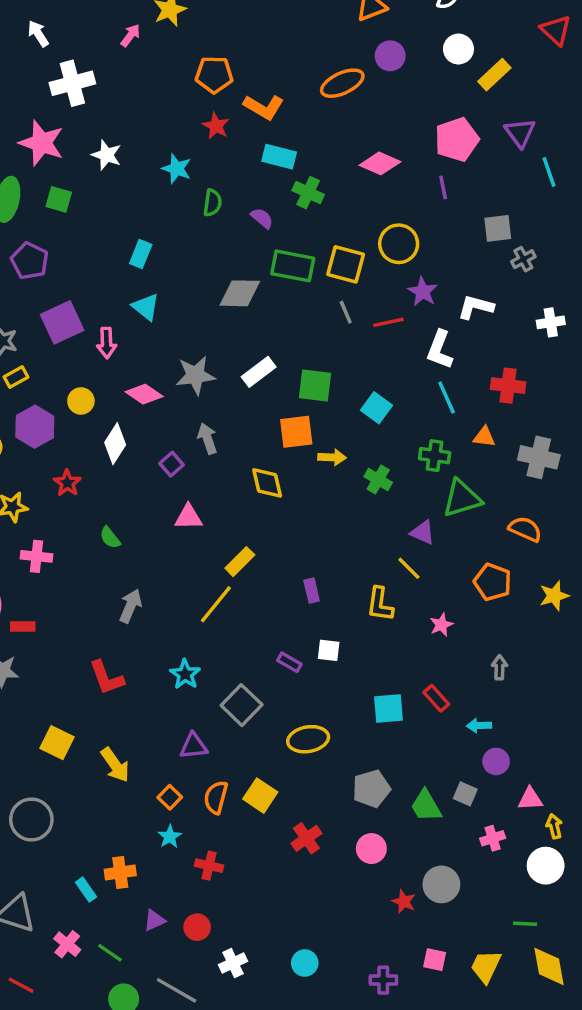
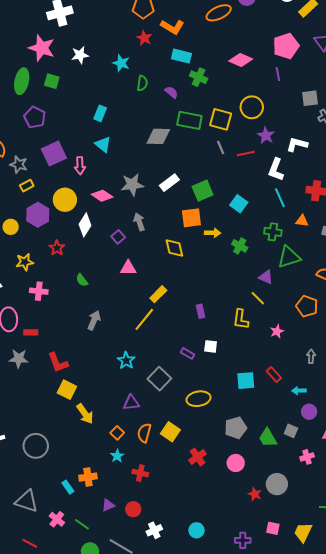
white star: (107, 155) -> (80, 55), turned -30
green square: (315, 386) -> (203, 191), turned -30
yellow circle: (81, 401) -> (65, 200), size x1.5
red L-shape: (107, 678) -> (58, 362), moved
yellow square: (57, 743) -> (67, 390), moved

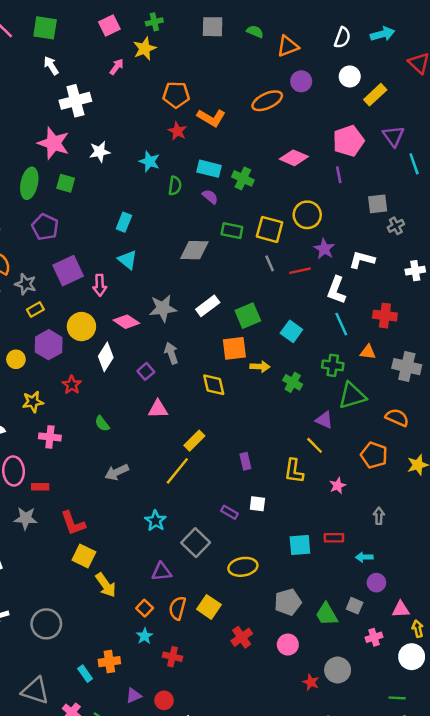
cyan rectangle: (181, 56) -> (209, 169), moved
green rectangle: (189, 120) -> (232, 231), size x0.7
gray arrow: (94, 320) -> (117, 472), turned -138
red rectangle: (274, 375) -> (334, 538), turned -49

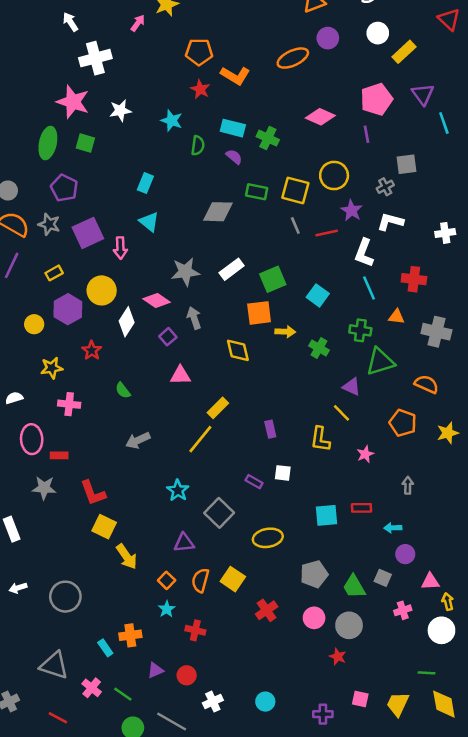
gray cross: (396, 226) -> (385, 187), moved
gray star: (26, 284) -> (49, 224), moved
pink diamond: (126, 322) -> (157, 300), moved
gray circle: (338, 670) -> (349, 625), moved

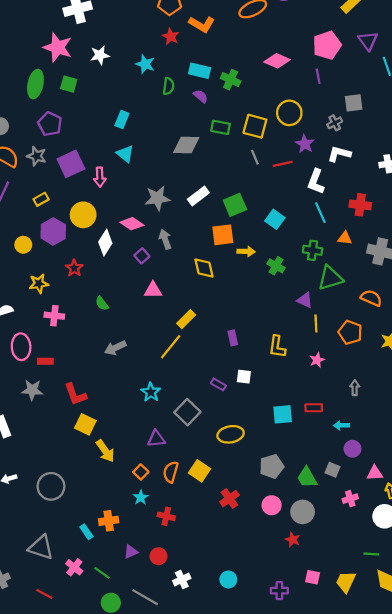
yellow line: (342, 413) -> (316, 323), moved, turned 42

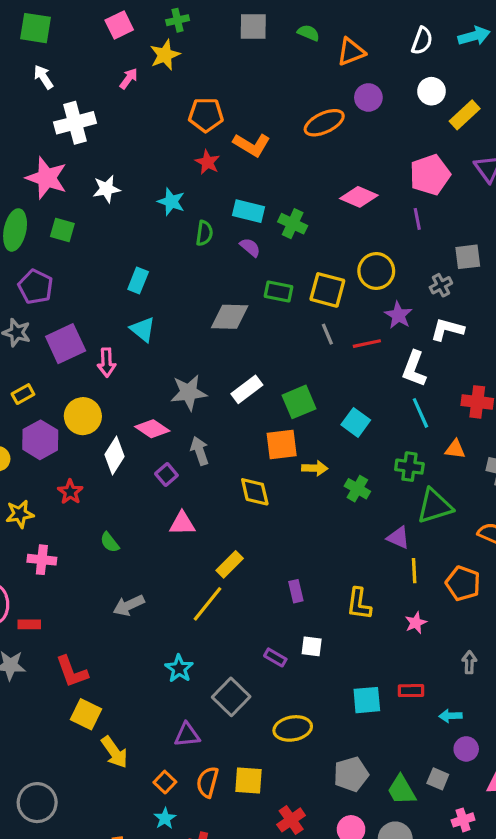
yellow square: (200, 471) -> (249, 781), turned -30

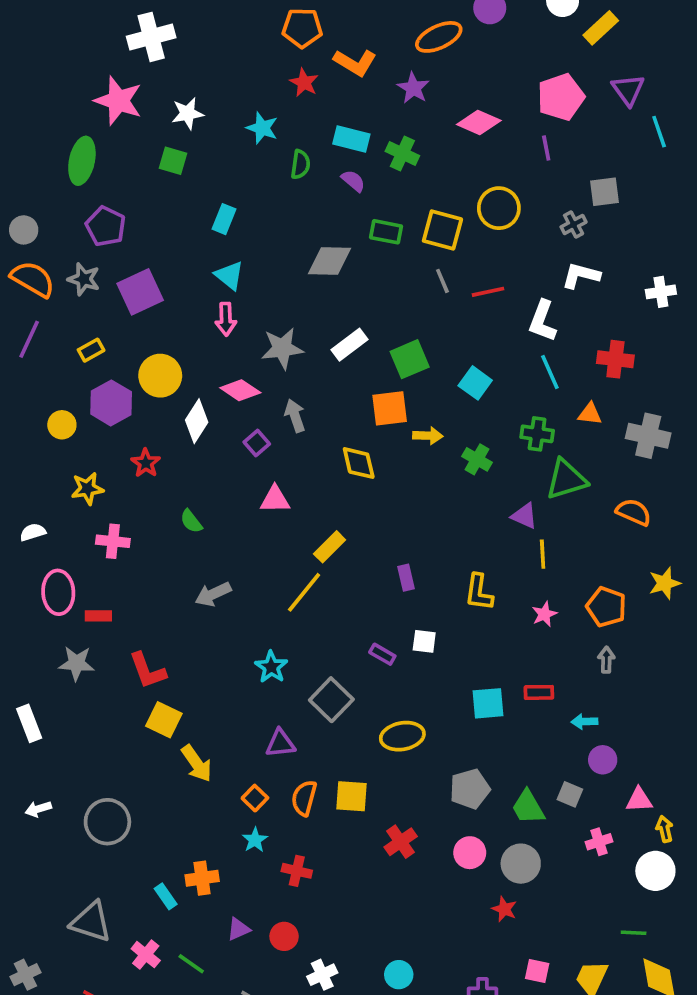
green square: (62, 230) -> (173, 161), moved
purple star: (398, 315) -> (413, 88), moved
pink arrow: (107, 362) -> (226, 319), moved
orange pentagon: (463, 583) -> (606, 607), moved

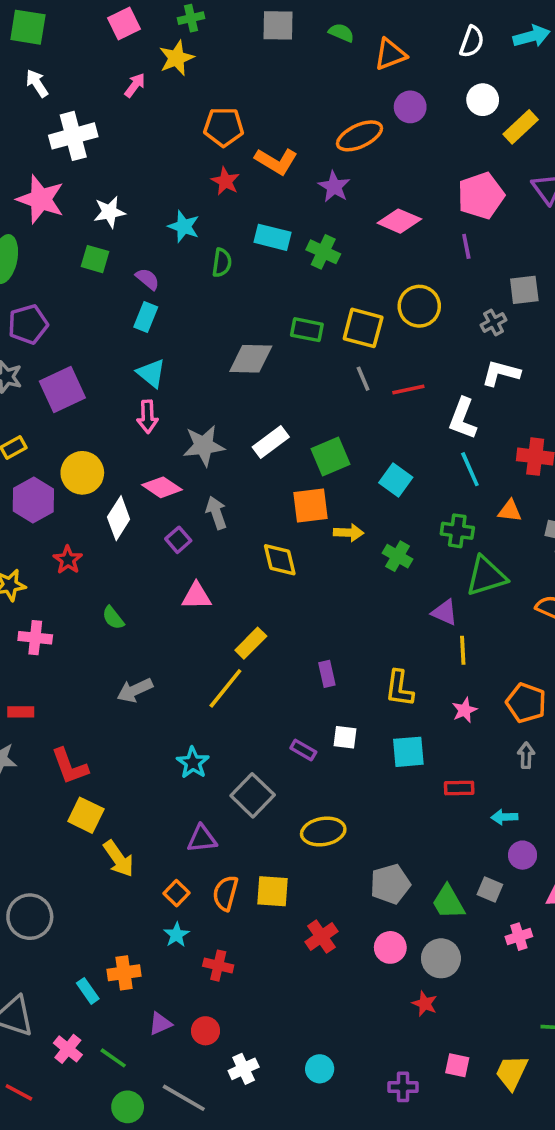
purple semicircle: (353, 181) -> (148, 279), moved
purple pentagon: (106, 226) -> (28, 324), turned 30
cyan square: (488, 703) -> (408, 752), moved

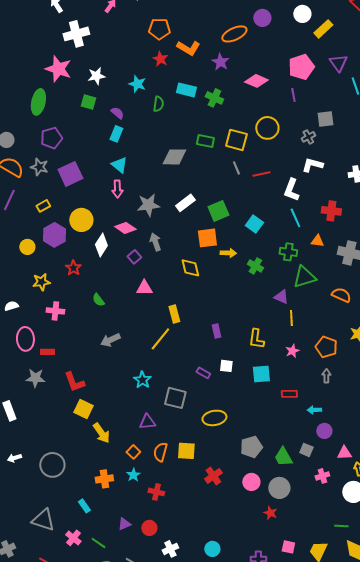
yellow rectangle: (251, 643) -> (174, 314), turned -60
gray square: (253, 795) -> (175, 398), turned -30
orange cross: (124, 973) -> (104, 479), moved

